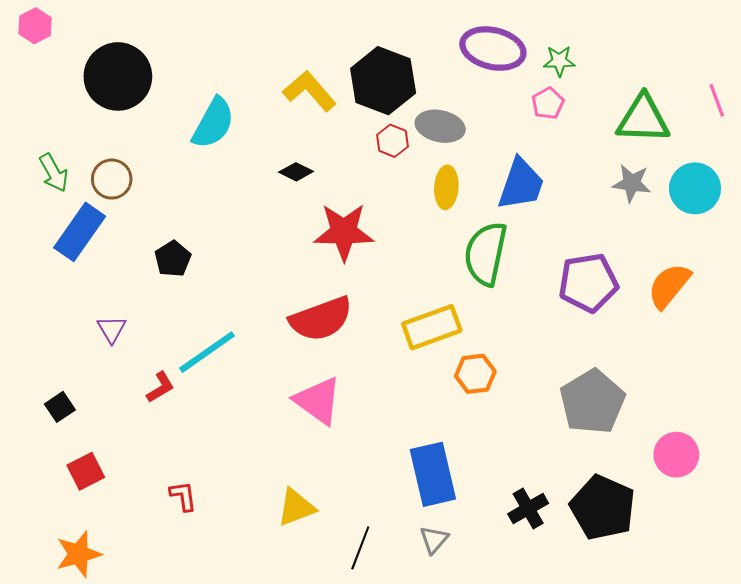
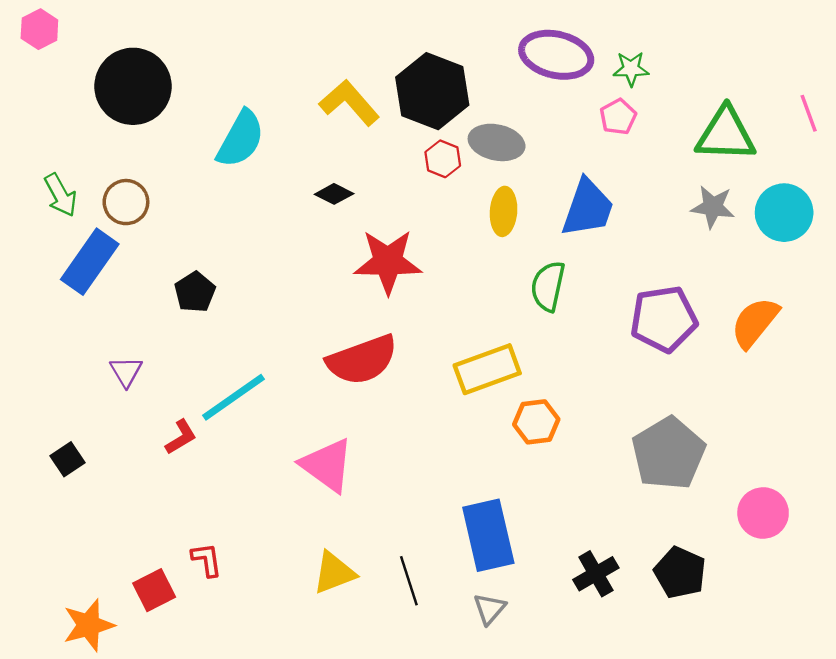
green semicircle: (486, 254) -> (548, 286), size x0.7
pink triangle: (318, 401) -> (327, 465), moved
red square: (86, 471) -> (154, 590), moved
black pentagon: (603, 507) -> (680, 573), size x0.7
black line: (360, 548) -> (409, 581), moved, turned -39

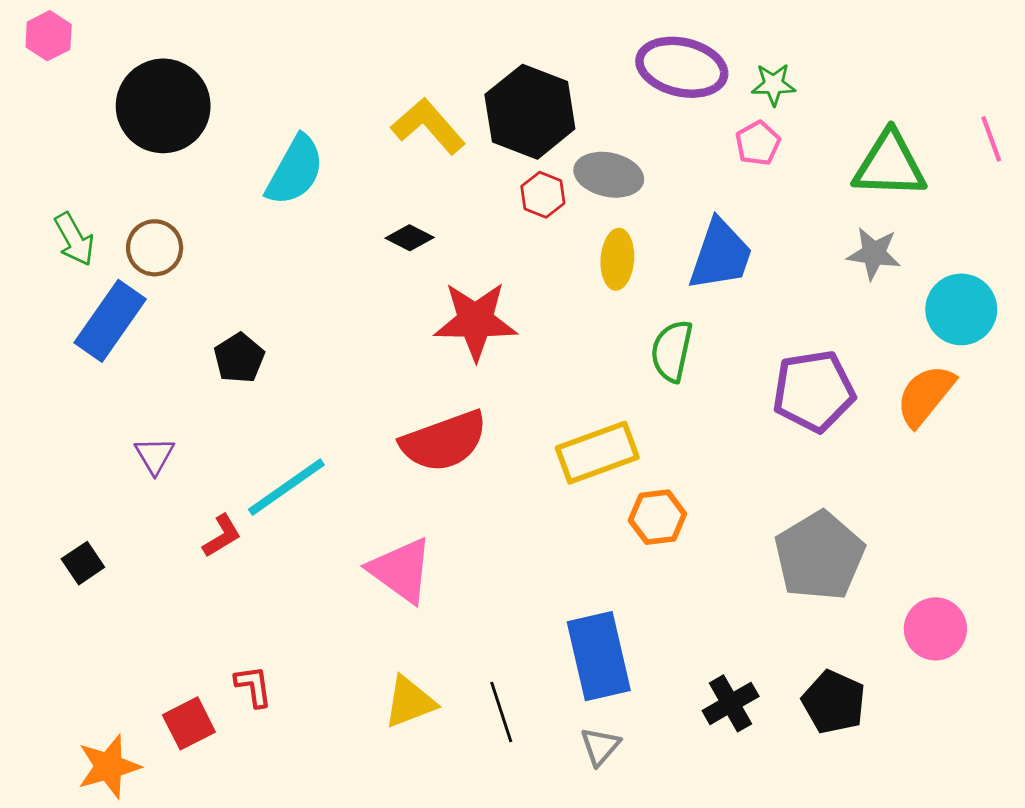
cyan circle: (784, 213) -> (961, 309), moved

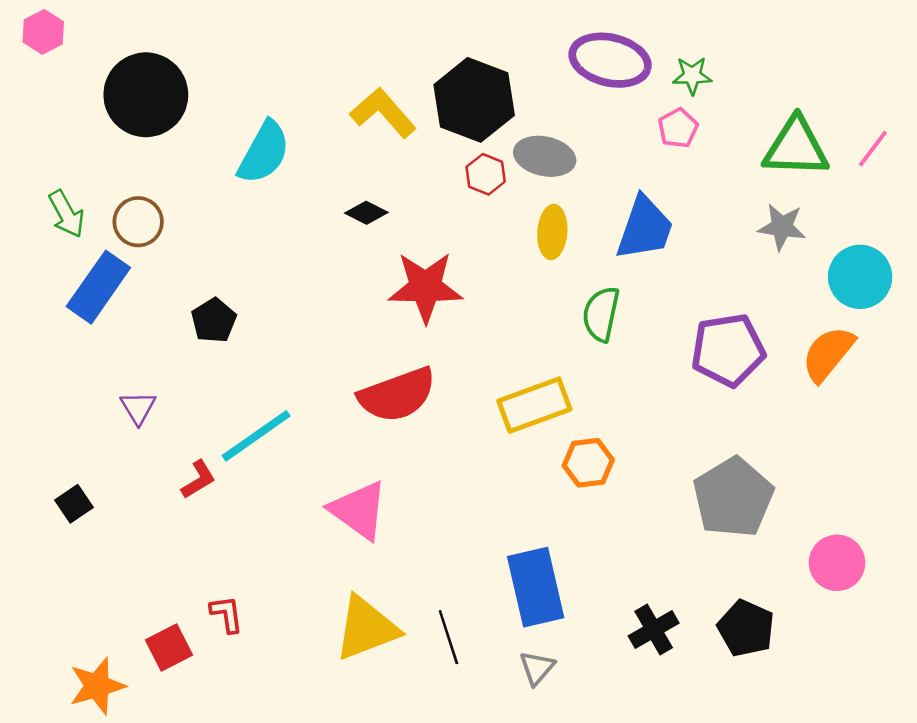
pink line: (991, 139) -> (873, 149), moved, turned 57
yellow triangle: (410, 702) -> (366, 628), size x1.4

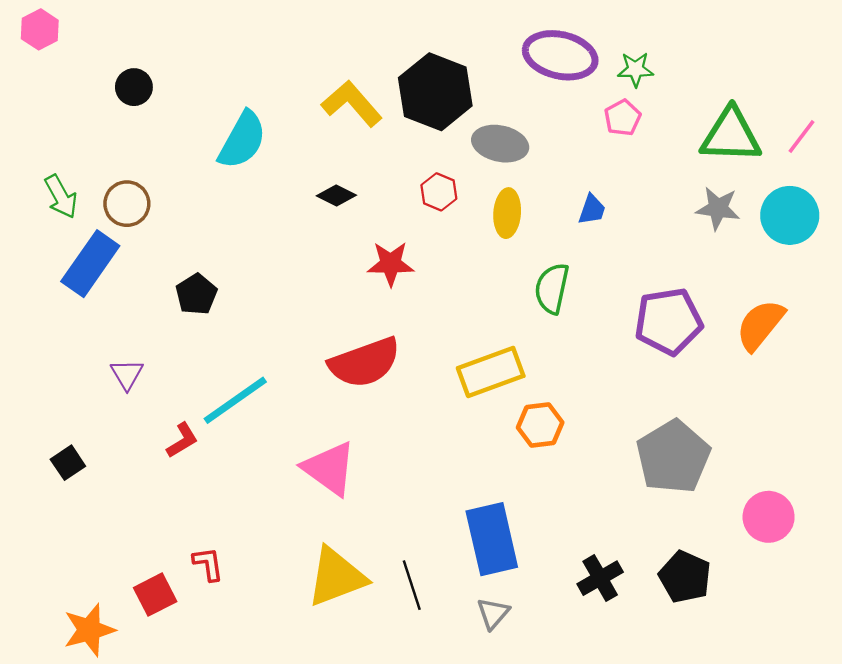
black circle: (146, 95) -> (134, 87), size x0.5
red hexagon: (486, 174) -> (439, 192), moved
blue trapezoid: (645, 228) -> (592, 210), size x0.5
cyan circle: (860, 277) -> (790, 215), moved
red star: (425, 287) -> (391, 264), size x0.7

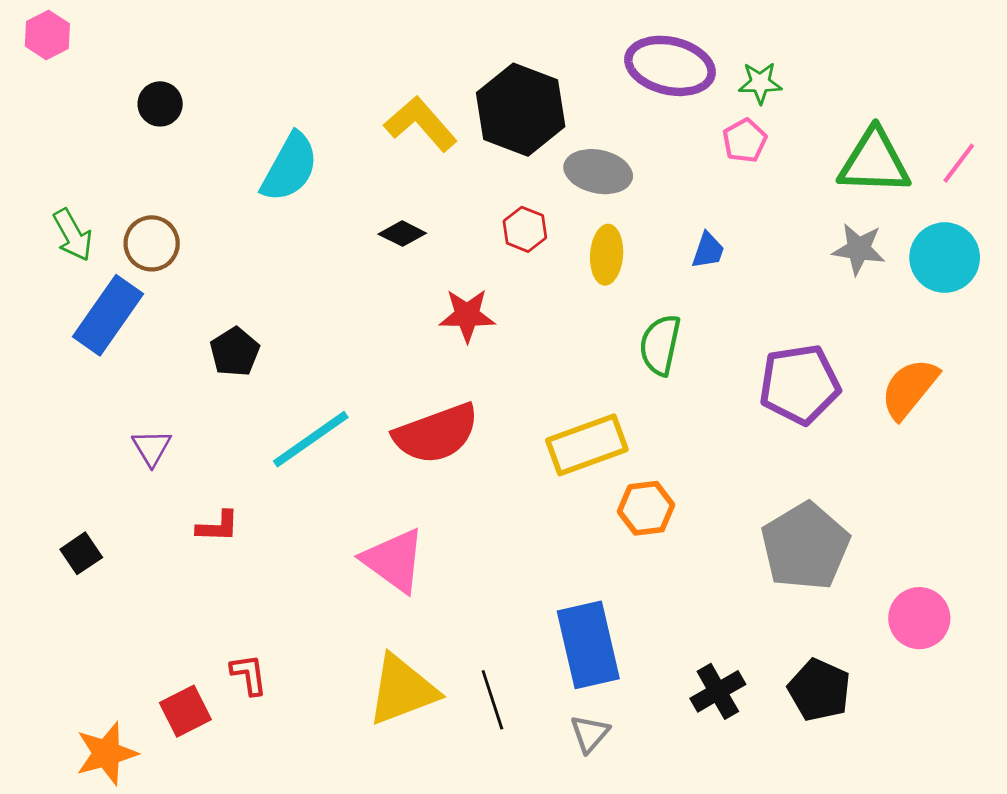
cyan line: (235, 400) -> (311, 439), moved
red L-shape: (182, 440) -> (218, 527), turned 33

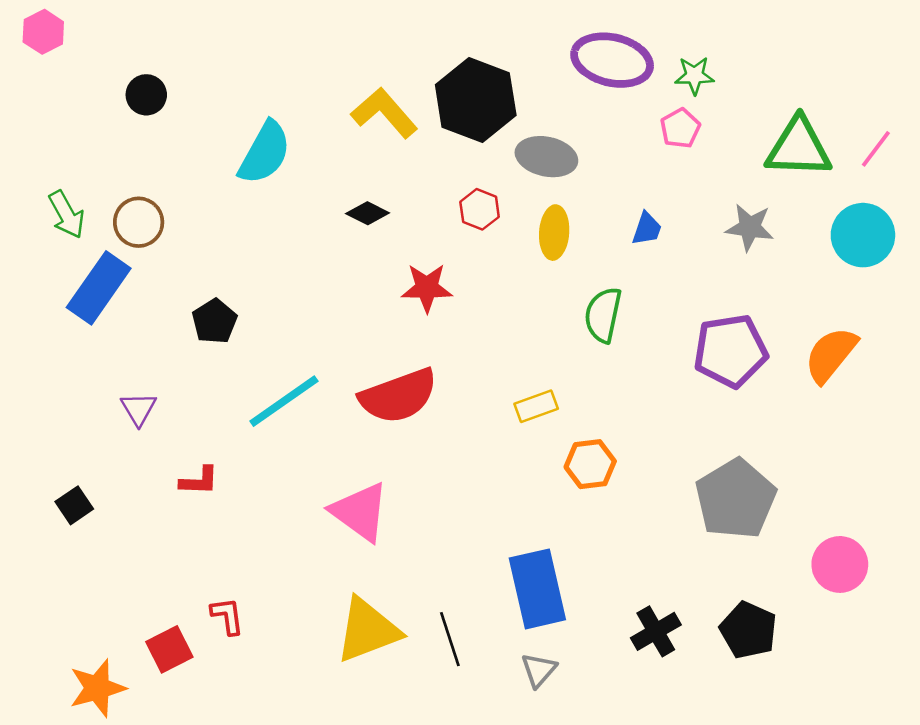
gray star: (859, 249) -> (750, 227), moved
yellow rectangle: (587, 445) -> (536, 406), size x0.6

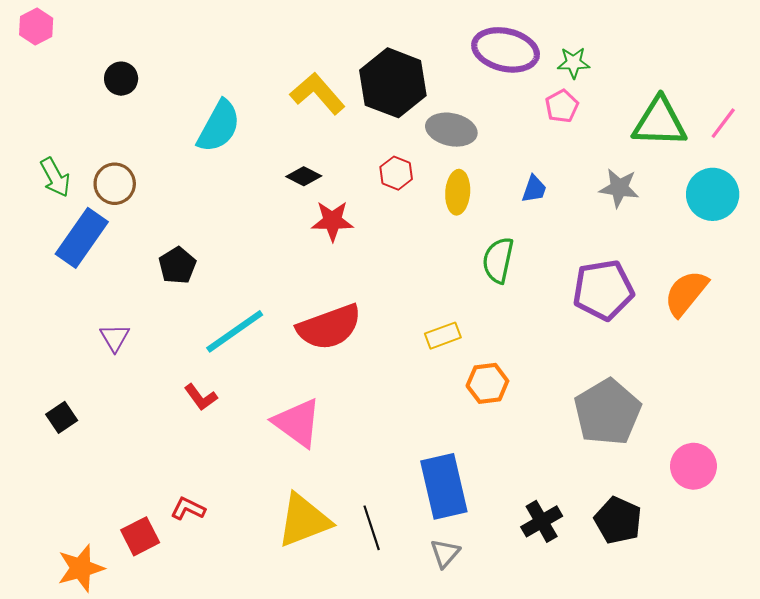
red star: (427, 288) -> (332, 221), moved
red L-shape: (199, 481) -> (201, 397), moved, turned 52
red L-shape: (227, 616) -> (188, 509), turned -56

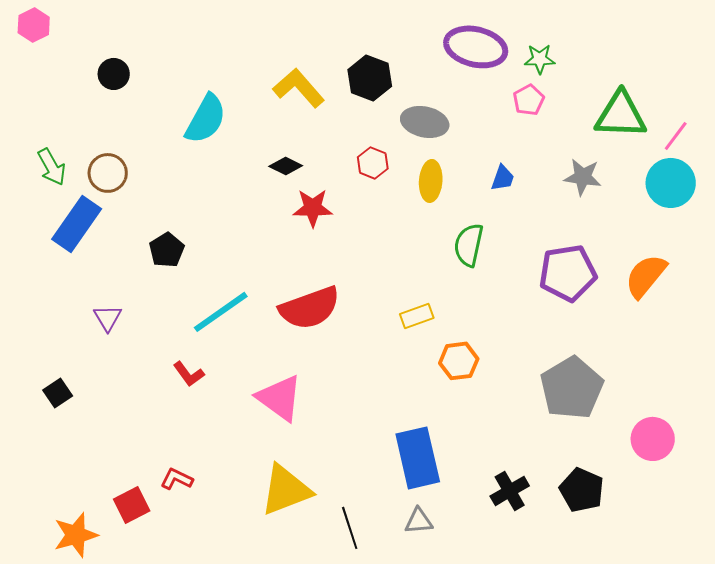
black hexagon: (393, 83) -> (370, 78), size x0.7
pink line: (723, 123) -> (676, 136), moved
black line: (372, 528) -> (350, 528), moved
gray triangle: (445, 553) -> (419, 521), turned 44

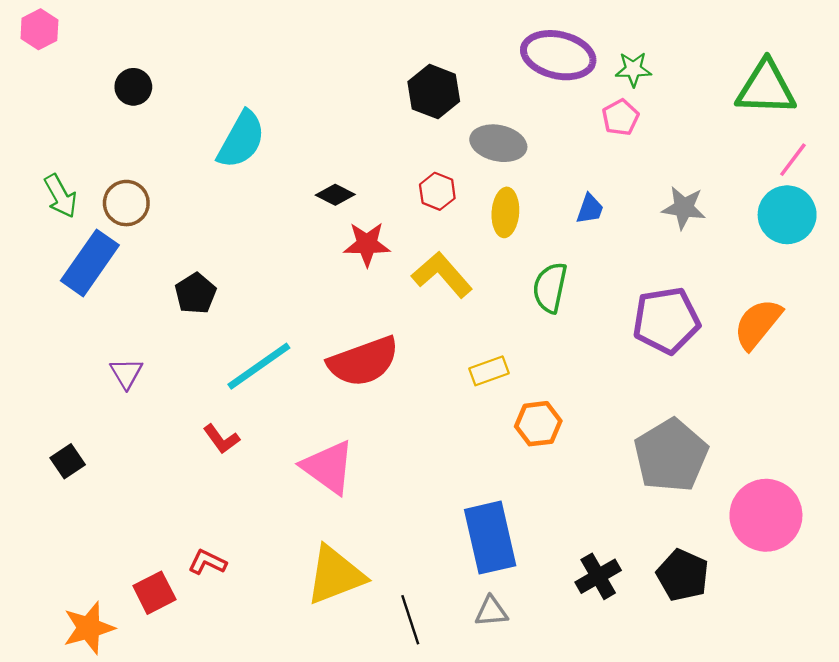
yellow L-shape: (299, 88) -> (442, 275), moved
green triangle: (621, 115) -> (766, 88), moved
pink circle: (653, 439) -> (766, 515), size x1.4

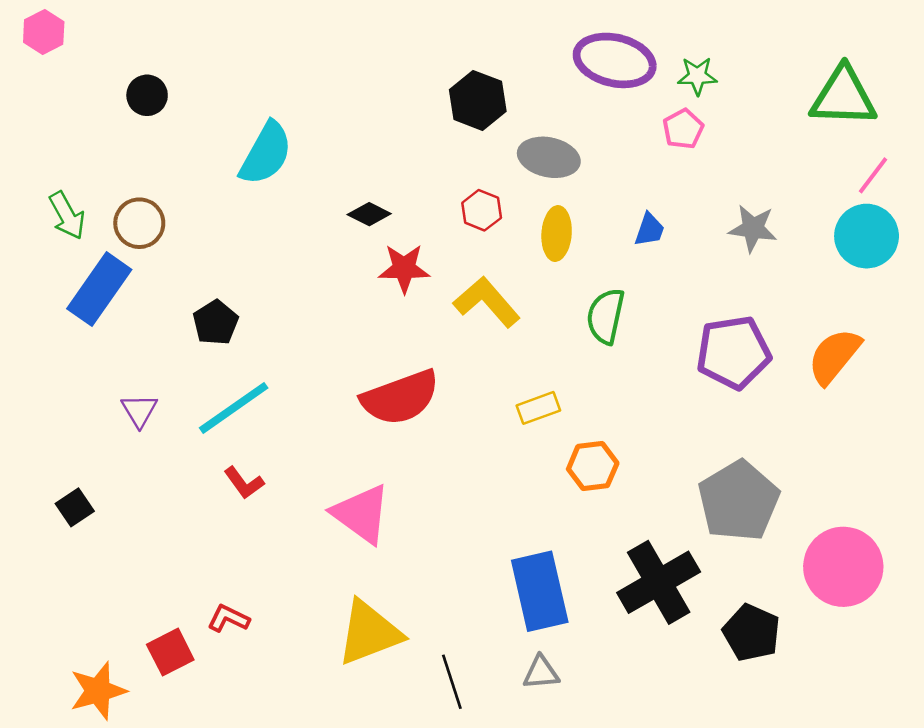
cyan line: (259, 366) -> (234, 408), moved
black cross: (598, 576) -> (659, 582), moved, size x1.6

